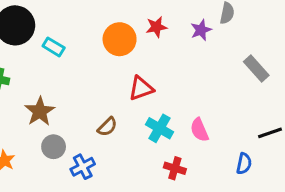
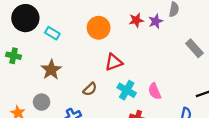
red star: (156, 27) -> (136, 20), moved
brown star: (40, 111) -> (51, 70), moved
gray circle: (54, 147) -> (42, 102), moved

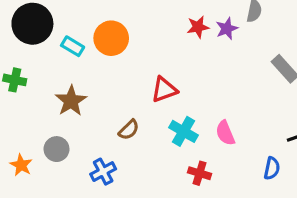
orange circle: (99, 28) -> (111, 38), moved

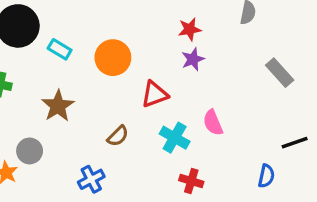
purple star: (227, 29) -> (193, 59), moved
orange circle: (111, 38) -> (113, 58), moved
pink semicircle: (225, 133) -> (213, 123), moved
gray circle: (57, 149) -> (30, 151), moved

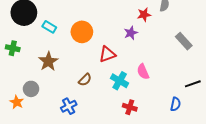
red star: (190, 29) -> (144, 15), moved

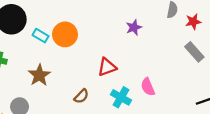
red star: (144, 15) -> (193, 22), moved
orange circle: (82, 32) -> (65, 34), moved
purple star: (131, 33) -> (134, 27), moved

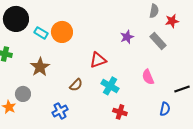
purple star: (134, 27) -> (127, 37), moved
gray rectangle: (194, 52) -> (158, 41), moved
pink semicircle: (148, 87) -> (148, 77), moved

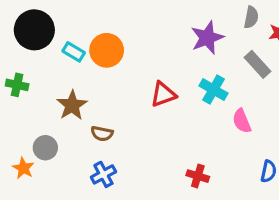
purple star: (127, 37) -> (207, 38), moved, size x1.5
brown semicircle: (76, 85) -> (102, 134), moved, turned 56
cyan cross: (110, 86) -> (213, 90), moved

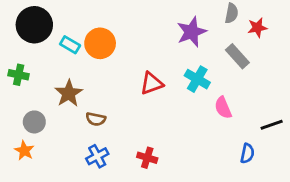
gray circle: (45, 148) -> (34, 122), moved
red cross: (198, 176) -> (147, 158), moved

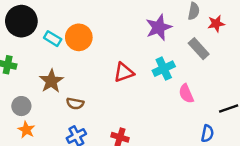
cyan cross: (197, 79) -> (164, 69), turned 35
orange star: (24, 151) -> (26, 130), moved

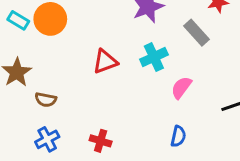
pink semicircle: (186, 94) -> (181, 88), turned 60
blue semicircle: (207, 133) -> (178, 136), moved

